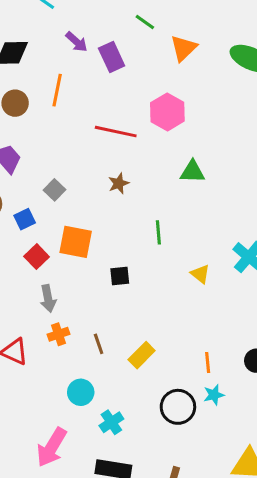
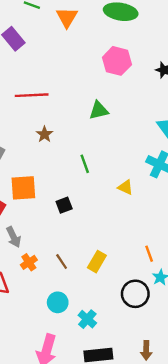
pink hexagon: (167, 112) -> (117, 61), moved

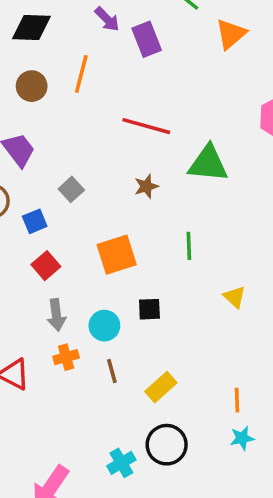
green triangle: (99, 110) -> (208, 164), moved, size x1.4
orange square: (23, 188) -> (117, 255), moved, turned -32
black square: (64, 205) -> (149, 309), moved
black circle: (135, 294) -> (167, 445), moved
cyan circle: (58, 302) -> (104, 326), moved

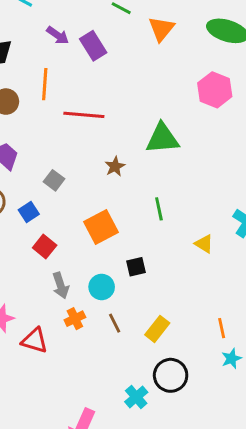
red line: (146, 126) -> (84, 115), moved

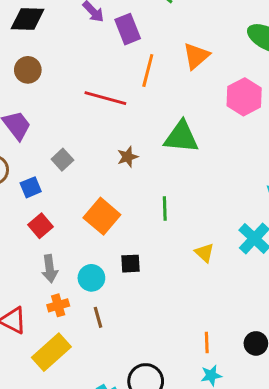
orange triangle: (161, 29) -> (196, 56), moved
orange line: (45, 84) -> (148, 70), moved
orange square: (101, 227) -> (102, 216), turned -32
yellow rectangle: (157, 329) -> (51, 352), moved, size x1.4

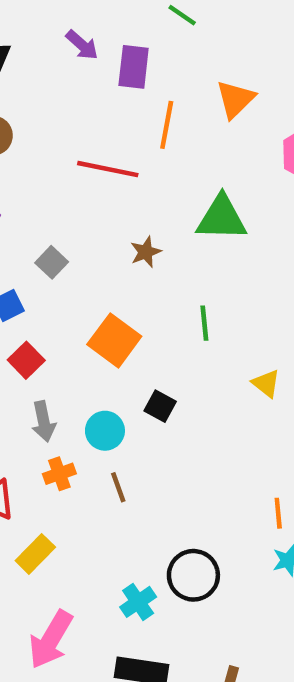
purple rectangle: (128, 29) -> (134, 67), turned 32
black square: (130, 264) -> (160, 406), turned 35
yellow rectangle: (51, 352) -> (35, 554), moved, size x0.7

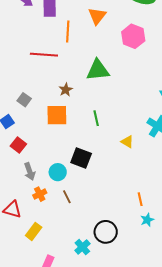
orange square: (114, 340) -> (57, 115), moved, turned -30
black square: (160, 406) -> (81, 158), size x1.5

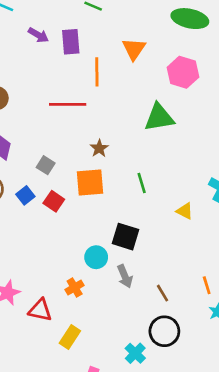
green triangle: (98, 70) -> (159, 117), moved
red square: (18, 145) -> (54, 201), moved
gray arrow: (30, 172) -> (125, 276), moved
brown line: (67, 197) -> (163, 293), moved

